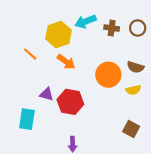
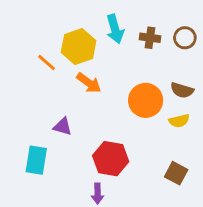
cyan arrow: (86, 21) -> (115, 29), turned -84
orange line: (30, 54) -> (47, 63), moved
red hexagon: (70, 102) -> (111, 159), moved

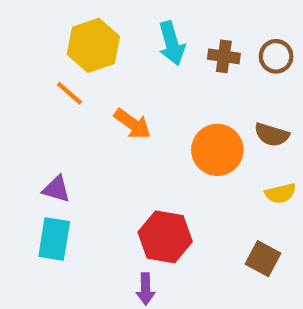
yellow hexagon: (79, 47) -> (93, 45), moved
yellow semicircle: (179, 121) -> (280, 193), moved
purple triangle: (63, 127) -> (56, 189), moved

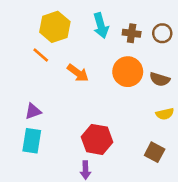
orange circle: (217, 150) -> (128, 72), moved
purple triangle: (56, 189) -> (33, 111), turned -36

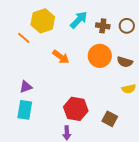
cyan arrow: (101, 26) -> (79, 20), turned -120
orange line: (41, 55) -> (24, 38), moved
brown square: (155, 152) -> (110, 119), moved

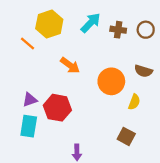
orange circle: (100, 56) -> (111, 81), moved
yellow semicircle: (129, 89) -> (134, 102), moved, turned -56
red hexagon: (76, 109) -> (57, 108), moved

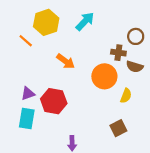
brown cross: (118, 30) -> (118, 53), moved
brown circle: (146, 30) -> (136, 36), moved
brown square: (126, 136) -> (118, 128), turned 35

